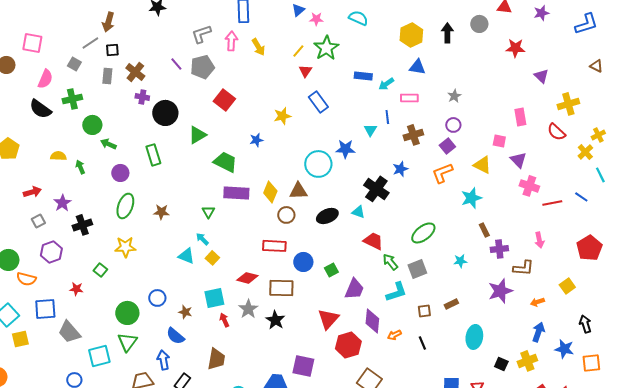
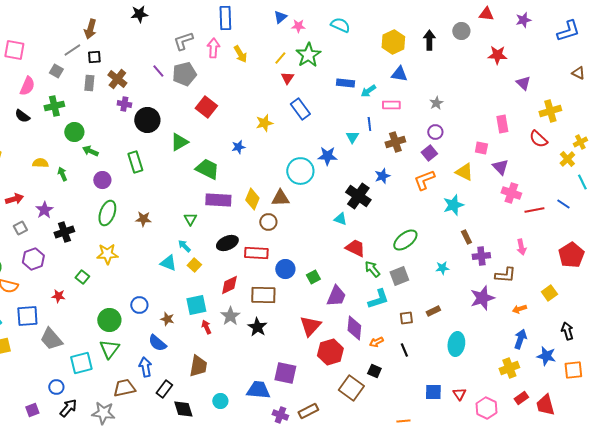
black semicircle: (40, 109) -> (22, 116), size x0.7
black ellipse: (327, 216) -> (227, 243), moved
red diamond: (247, 278) -> (229, 285), turned -40
black square: (501, 364) -> (374, 371), moved

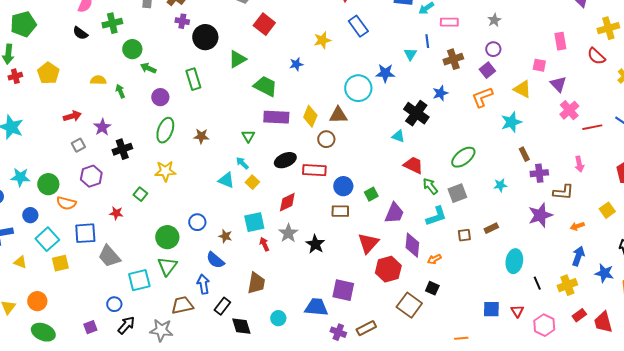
pink cross: (511, 193) -> (569, 110), turned 30
brown rectangle: (263, 295) -> (340, 211), moved, size x0.7
black line: (404, 350) -> (537, 283), moved

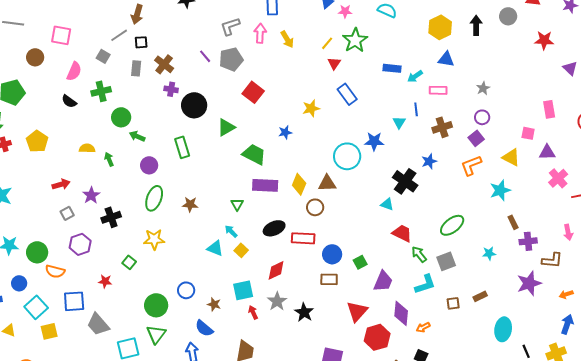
purple triangle: (558, 84) -> (547, 152), turned -48

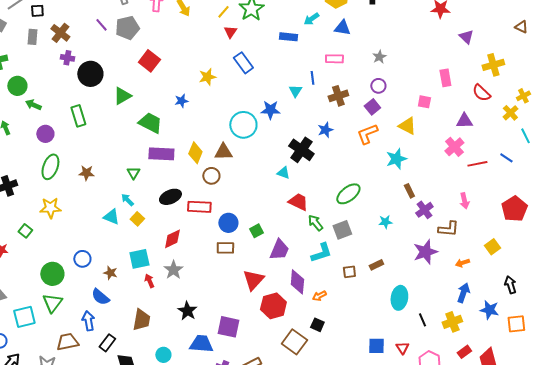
cyan arrow: (415, 76) -> (311, 19), moved
purple triangle: (547, 152) -> (464, 121), moved
purple cross: (528, 241) -> (424, 210), turned -30
black star: (304, 312) -> (187, 311), moved

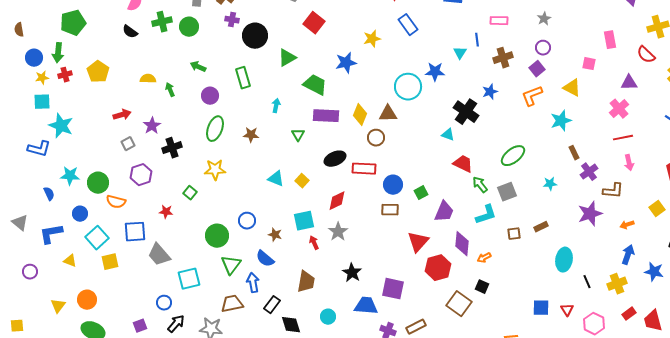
green circle: (17, 86) -> (189, 27), moved
blue star: (181, 101) -> (346, 63), size x1.5
red line: (477, 164) -> (623, 138), moved
cyan arrow: (127, 200) -> (276, 106), moved, turned 56
green triangle: (52, 303) -> (231, 265), moved

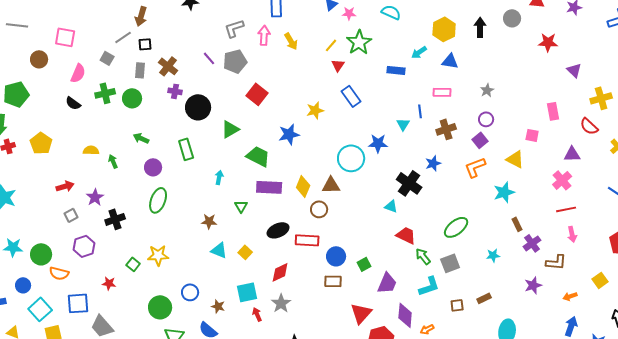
brown star: (251, 135) -> (209, 221), moved
yellow star: (215, 170) -> (158, 255), moved
purple star: (590, 214) -> (533, 285), size x0.7

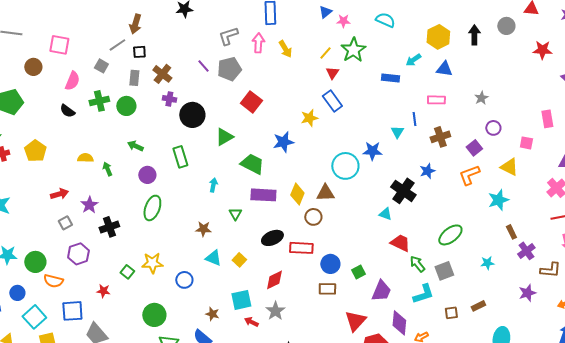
blue rectangle: (351, 96) -> (332, 101), moved
purple circle: (486, 119) -> (493, 128), moved
blue circle: (190, 292) -> (184, 280), moved
red arrow: (257, 314) -> (251, 322), turned -40

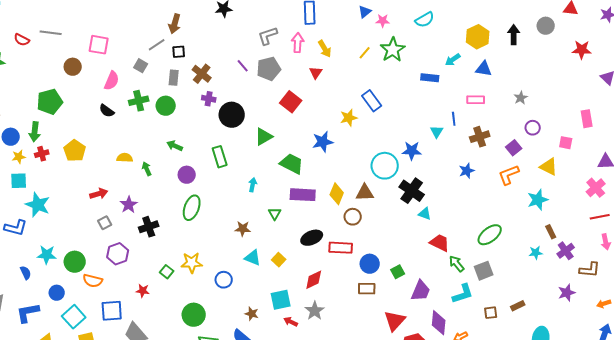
cyan semicircle: (385, 20) -> (425, 20), turned 126
red triangle: (332, 73) -> (316, 73), moved
black cross: (403, 191) -> (412, 191), moved
cyan star: (487, 263) -> (536, 253), moved

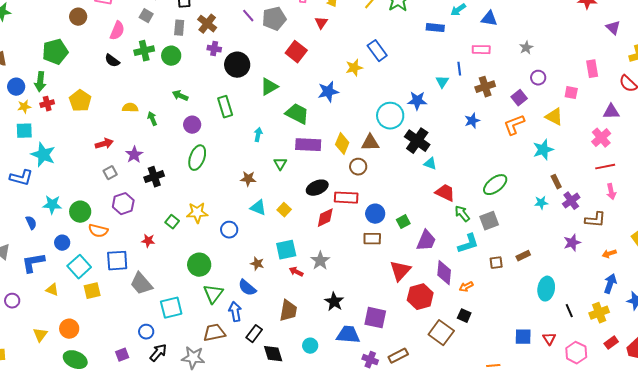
red diamond: (314, 280) -> (325, 218), moved

